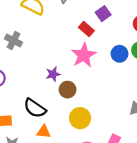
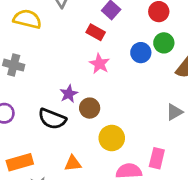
pink star: (84, 55) -> (99, 64), size x0.7
black semicircle: (35, 108) -> (52, 119), moved

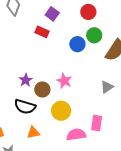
pink star: (99, 64) -> (64, 81), moved
black semicircle: (52, 119) -> (25, 107), moved

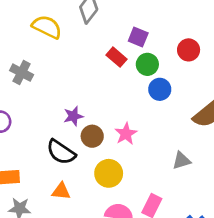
purple square: (52, 14) -> (138, 37), turned -32
green circle: (94, 35) -> (147, 64), moved

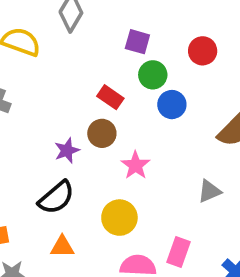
red rectangle: (117, 57) -> (110, 97), moved
brown circle: (92, 136) -> (102, 133), moved
black semicircle: (61, 152) -> (56, 197), turned -68

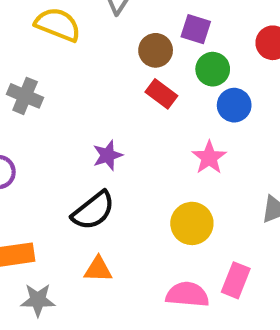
brown circle: (102, 133) -> (156, 50), moved
pink star: (136, 165) -> (209, 158), moved
yellow circle: (119, 218) -> (192, 223), moved

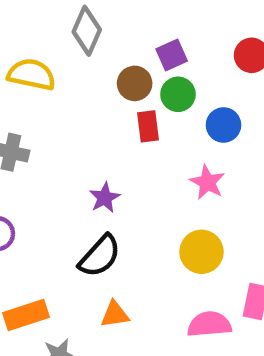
purple square: (196, 29) -> (172, 55), turned -32
green circle: (213, 69) -> (178, 94), moved
red rectangle: (161, 94) -> (148, 126), turned 56

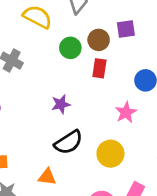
green circle: (178, 94) -> (70, 48), moved
black semicircle: (100, 256) -> (69, 142), moved

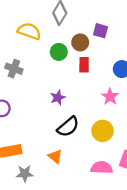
purple square: (126, 29) -> (100, 31), turned 32
orange triangle: (47, 177) -> (55, 156), turned 40

